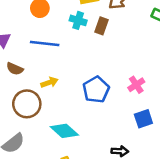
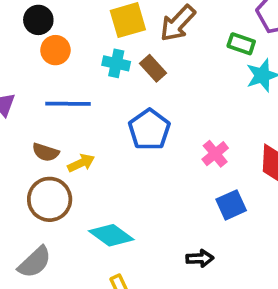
brown rectangle: (102, 26) -> (153, 68), turned -56
brown semicircle: (15, 69) -> (46, 152), moved
blue pentagon: (96, 90) -> (149, 130), moved

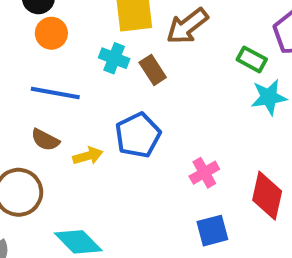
brown semicircle: (46, 152) -> (45, 140), moved
yellow arrow: (81, 163) -> (88, 156), moved

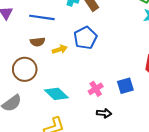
brown semicircle: (45, 140) -> (38, 42), turned -32
pink cross: (204, 173) -> (96, 89), moved

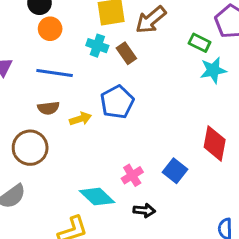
blue square: (125, 86) -> (175, 171), turned -35
cyan diamond: (56, 94) -> (97, 197), moved

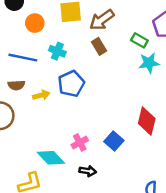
orange circle: (50, 29) -> (35, 23), moved
cyan cross: (97, 46) -> (57, 51), moved
brown rectangle: (126, 53) -> (99, 46), moved

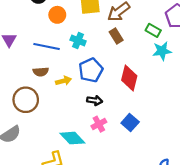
red diamond: (147, 121) -> (129, 78), moved
black arrow: (88, 171) -> (95, 100), moved

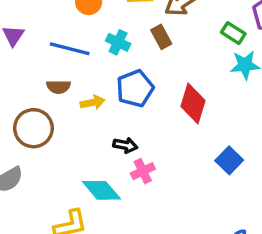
brown rectangle: (116, 36) -> (161, 37), moved
black arrow: (95, 100) -> (125, 145), moved
blue square: (130, 122) -> (229, 160), moved

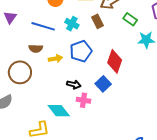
green rectangle: (233, 33) -> (130, 19), moved
blue square: (229, 160) -> (103, 84), moved
pink cross: (143, 171) -> (84, 100), turned 32

